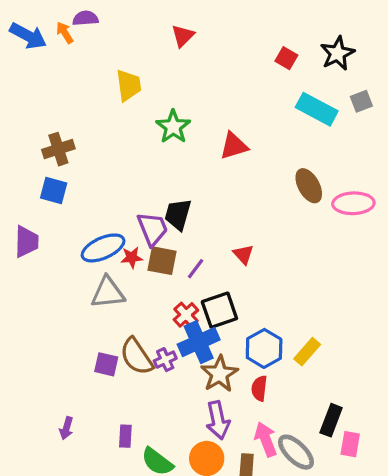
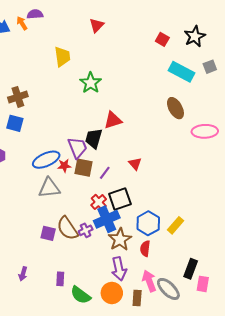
red triangle: (234, 146) -> (113, 120), moved
brown ellipse: (309, 186) -> (175, 108), moved

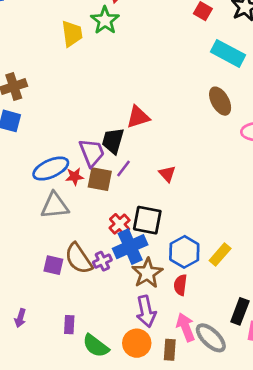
green star: (91, 83) -> (105, 20), moved
purple line: (105, 173) -> (124, 169), moved
black square: (120, 199) -> (147, 220), turned 30

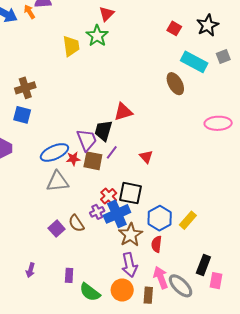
brown ellipse: (220, 101) -> (175, 84), moved
brown semicircle: (79, 258) -> (76, 223), size x0.7
purple cross: (102, 261) -> (97, 212), moved
purple square: (53, 265) -> (57, 229), turned 35

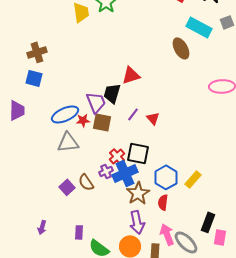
purple line: (112, 152) -> (133, 114), moved

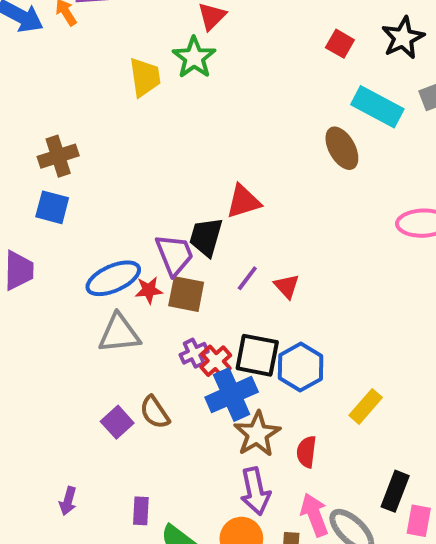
purple cross: (106, 171) -> (194, 353), moved
blue hexagon: (166, 177) -> (301, 367), moved

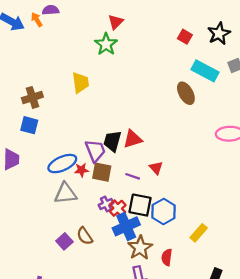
yellow trapezoid: (145, 77) -> (80, 83), moved
red triangle: (243, 201) -> (133, 139), moved
purple line: (247, 278) -> (133, 176), moved, turned 72

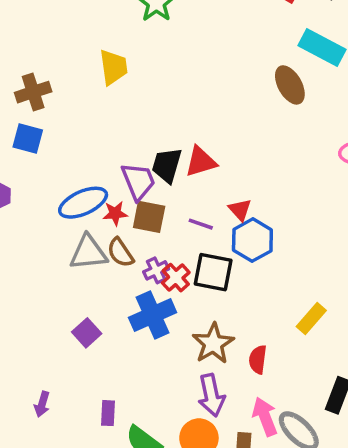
blue hexagon: (164, 211) -> (252, 240), moved
blue cross: (126, 226) -> (153, 315), moved
brown semicircle: (85, 236) -> (120, 253), moved

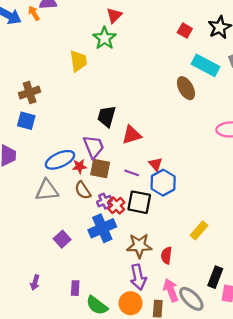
yellow trapezoid: (113, 67) -> (78, 61), moved
black trapezoid: (167, 165) -> (107, 116), moved
gray triangle: (88, 253) -> (47, 190), moved
brown star: (213, 343) -> (139, 246), turned 30

